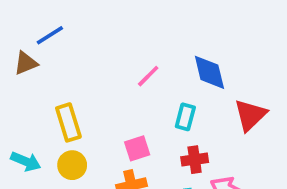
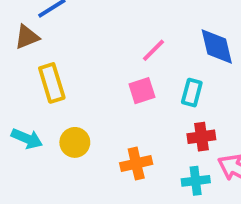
yellow rectangle: (68, 122) -> (52, 83), moved
pink square: (137, 148) -> (142, 91), moved

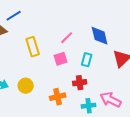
yellow rectangle: (52, 83) -> (33, 47), moved
red cross: (201, 137) -> (80, 83), moved

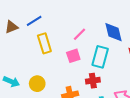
blue line: (14, 16) -> (34, 21), moved
cyan rectangle: (87, 60) -> (100, 57), size x1.5

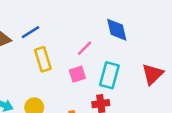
blue diamond: (113, 32) -> (117, 30), moved

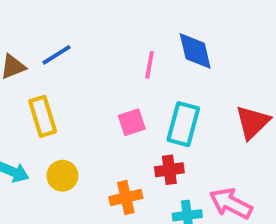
pink line: (85, 48) -> (150, 65), moved, turned -35
yellow rectangle: (43, 59) -> (43, 116), moved

